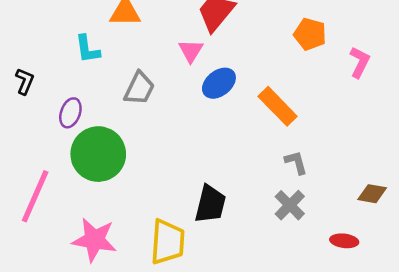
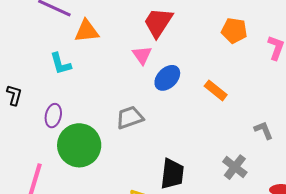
gray trapezoid: (139, 88) -> (130, 117), moved, turned -128
orange rectangle: (278, 106) -> (216, 90), size x0.7
gray L-shape: (296, 162) -> (264, 130), moved

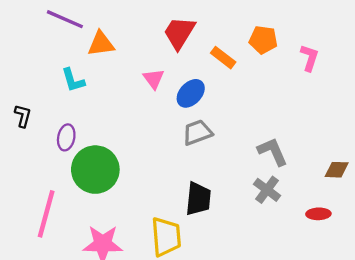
pink triangle: (142, 55) -> (154, 79), moved
orange rectangle: (216, 90) -> (223, 58), moved
gray trapezoid: (130, 117) -> (197, 132), moved
gray L-shape: (264, 130) -> (273, 152), moved, size x1.4

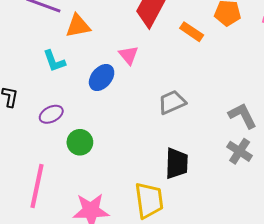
blue ellipse: (191, 93) -> (102, 77), moved
purple ellipse: (66, 137) -> (51, 114), turned 55
green circle: (95, 170) -> (80, 142), size x0.6

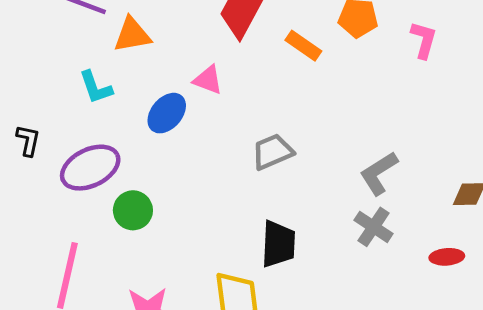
pink triangle: (129, 55) -> (208, 80), turned -30
purple ellipse: (51, 114) -> (90, 168), size x1.6
gray L-shape: (243, 116) -> (379, 173), turned -96

